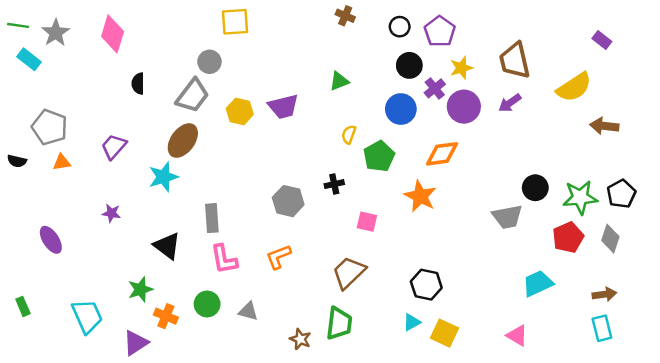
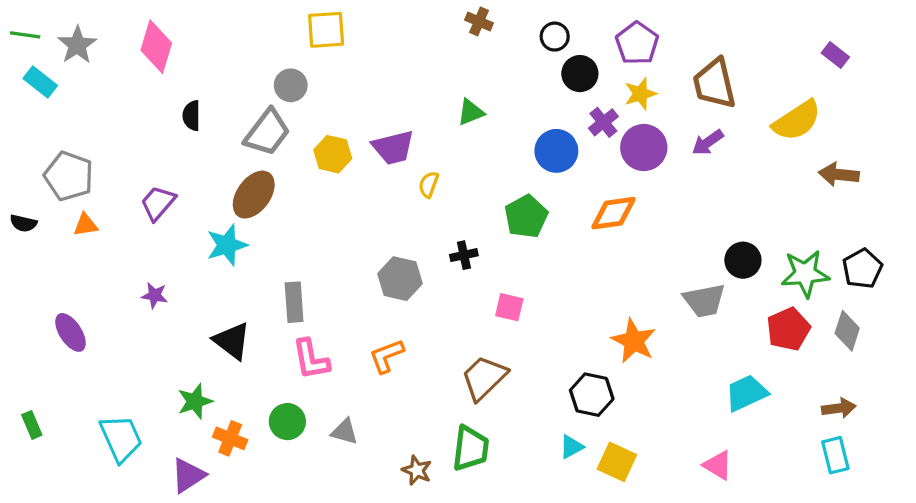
purple pentagon: (440, 31) -> (637, 43), moved
black circle: (409, 65) -> (580, 74), moved
yellow semicircle: (349, 134) -> (429, 185), moved
orange star: (420, 196) -> (634, 341), moved

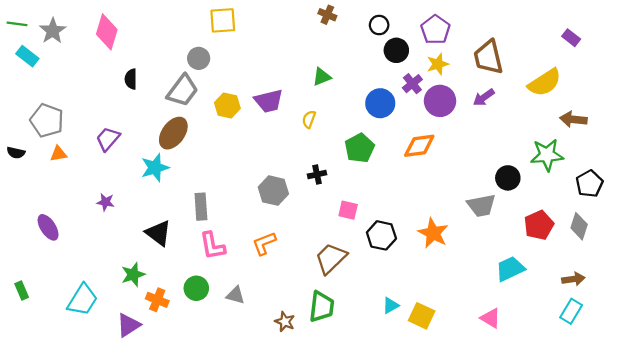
yellow semicircle: (429, 185) -> (309, 119), moved
green star: (805, 274) -> (547, 155), moved
black hexagon: (592, 395) -> (381, 235), moved
cyan trapezoid: (121, 438) -> (83, 300), turned 56
cyan rectangle: (835, 455) -> (571, 311), turned 45

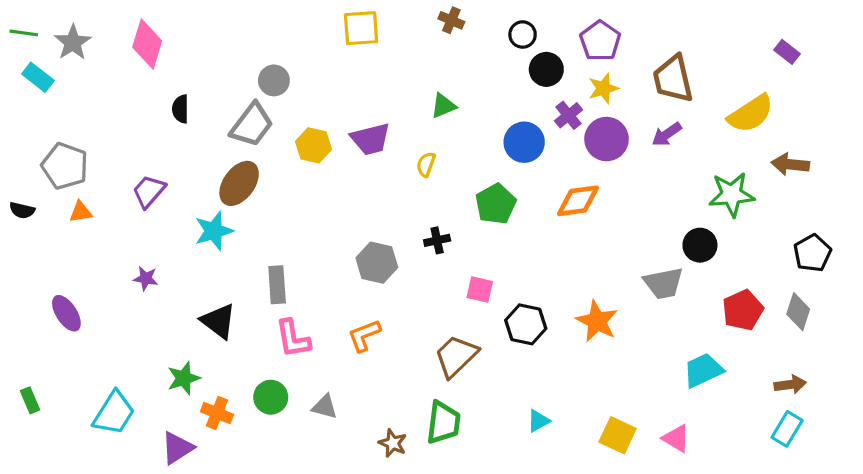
yellow square: (223, 20) -> (361, 28), moved
green star: (547, 155) -> (732, 194), moved
yellow square: (422, 316) -> (618, 435), moved

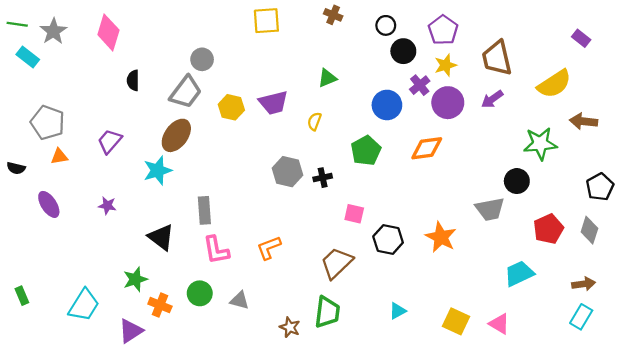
black semicircle: (22, 210) -> (16, 168), moved
gray hexagon: (377, 263) -> (287, 172), moved
purple ellipse: (66, 313) -> (49, 204), moved

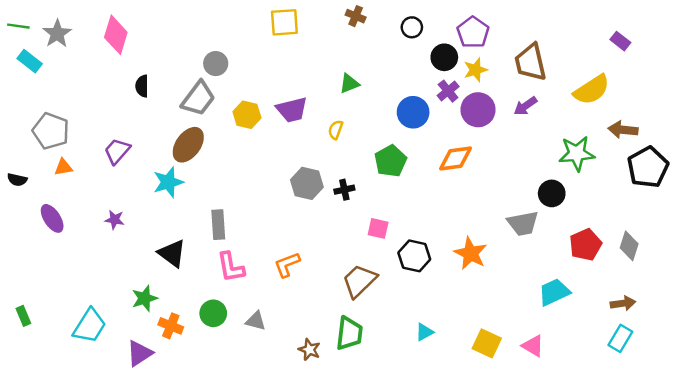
black circle: (403, 51) -> (444, 57), moved
black pentagon: (600, 187) -> (648, 167), moved, size x1.4

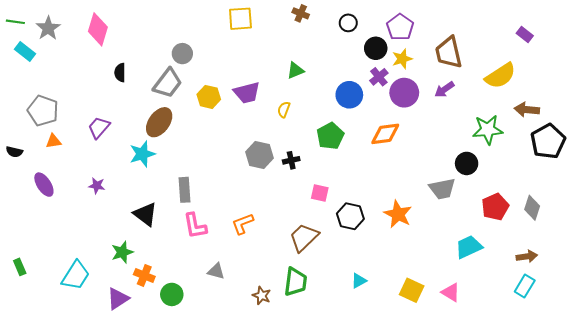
green circle: (213, 313) -> (172, 294), moved

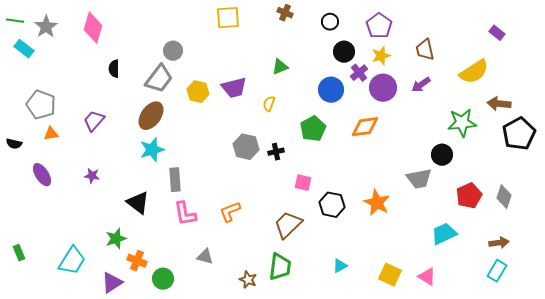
black circle: (376, 48) -> (344, 52), moved
brown trapezoid: (449, 52) -> (425, 50), size x0.7
cyan star: (142, 154) -> (152, 150), moved

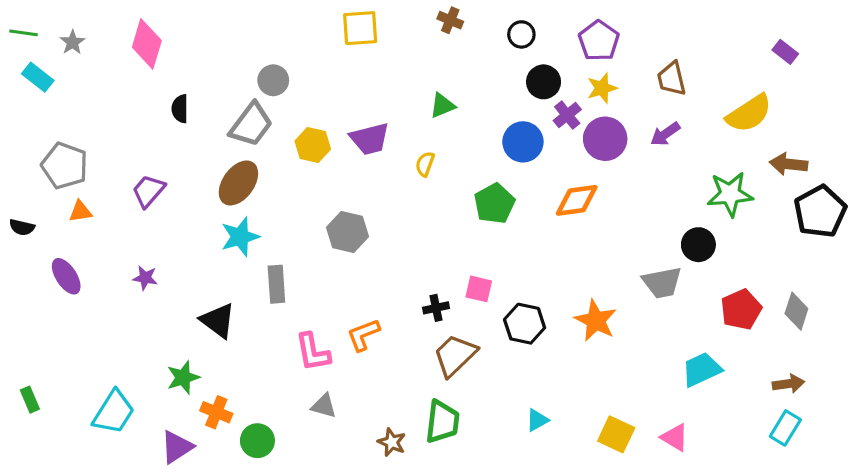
gray star: (46, 27) -> (72, 42), size x0.7
gray hexagon: (246, 147) -> (348, 232), moved
black cross: (276, 152) -> (436, 308), moved
pink L-shape: (185, 214) -> (313, 352), moved

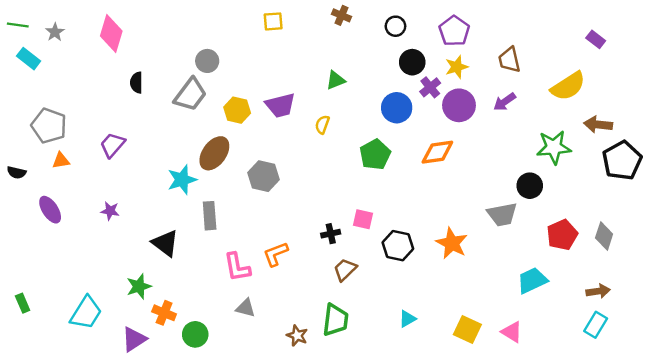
yellow square: (360, 28) -> (273, 21), size x0.7
brown ellipse: (238, 183) -> (214, 153), moved
brown trapezoid: (455, 355) -> (345, 270), size x0.7

